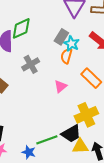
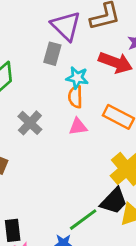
gray rectangle: (61, 37) -> (52, 54), moved
pink triangle: (61, 86) -> (78, 127), moved, turned 48

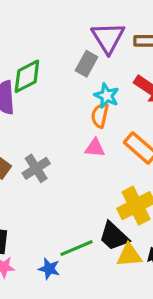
gray cross: (30, 123) -> (36, 168), moved
black trapezoid: (114, 201) -> (114, 236), turned 76

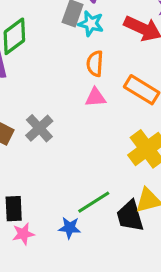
cyan star: (107, 96) -> (91, 24), moved
black trapezoid: (114, 236) -> (130, 216), moved, turned 40

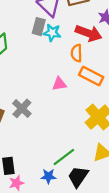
orange semicircle: (95, 64) -> (77, 53), moved
black trapezoid: (130, 216) -> (78, 177), moved, turned 55

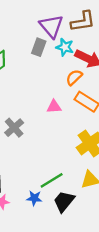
cyan star: (52, 33) -> (65, 47), moved
orange semicircle: (77, 53) -> (74, 77), turned 42

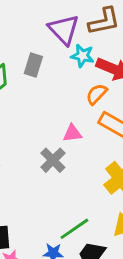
gray rectangle: (39, 47) -> (33, 65), moved
gray cross: (14, 128) -> (53, 160), moved

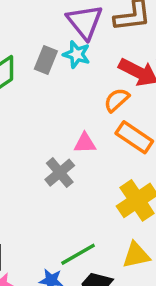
cyan star: (82, 56) -> (77, 54), moved

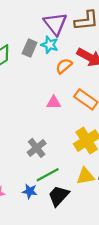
orange semicircle: (117, 100) -> (64, 66), moved
gray cross: (60, 173) -> (37, 148), moved

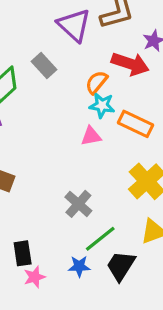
cyan star: (50, 45) -> (102, 105), moved
gray rectangle: (30, 48) -> (44, 65), turned -56

